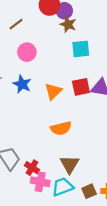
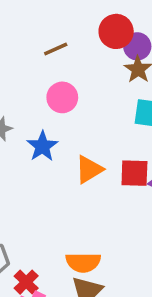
orange semicircle: (61, 128) -> (83, 262), moved

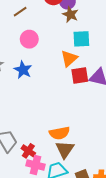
orange triangle: (89, 169) -> (69, 58), moved

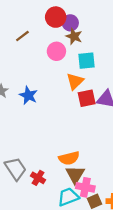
pink circle: (29, 39) -> (56, 51), moved
pink cross: (36, 165) -> (85, 187), moved

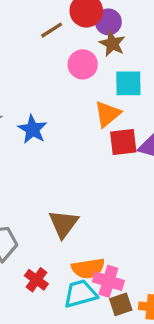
brown line: (22, 36) -> (52, 30), moved
orange semicircle: (69, 158) -> (88, 268), moved
brown triangle: (75, 175) -> (63, 224), moved
red cross: (38, 178) -> (36, 280), moved

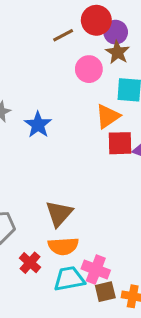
orange semicircle: (88, 268) -> (63, 246), moved

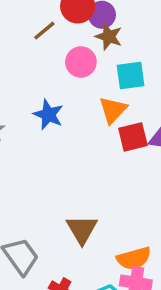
blue star: (38, 125) -> (48, 115), moved
orange semicircle: (63, 246) -> (134, 258), moved

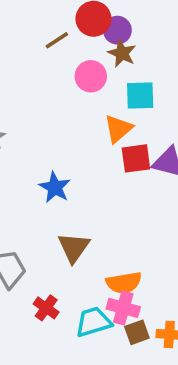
blue star: (48, 115) -> (55, 187), moved

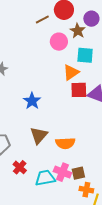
purple circle: (117, 30) -> (91, 19), moved
orange semicircle: (124, 283) -> (65, 143), moved
brown square: (137, 332) -> (78, 173), moved

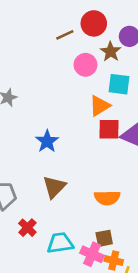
orange semicircle: (65, 143) -> (107, 198), moved
pink cross: (62, 172) -> (92, 254), moved

